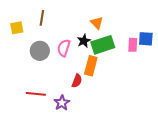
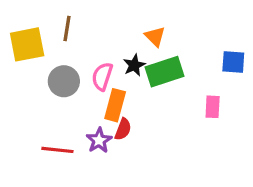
yellow square: (17, 28) -> (27, 44), size x1.6
pink rectangle: (133, 45) -> (213, 107), moved
orange rectangle: (91, 66) -> (115, 105), moved
purple star: (62, 103) -> (99, 140), moved

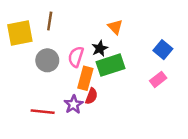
blue square: (233, 62) -> (163, 50), moved, turned 36
green rectangle: (165, 72) -> (110, 65), moved
pink rectangle: (213, 107) -> (158, 79), turned 49

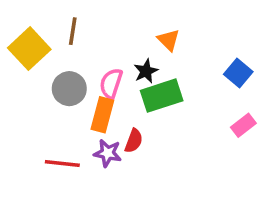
yellow square: (20, 33) -> (29, 49), turned -32
orange rectangle: (85, 78) -> (102, 115), moved
pink rectangle: (158, 79) -> (243, 125), moved
purple star: (74, 104) -> (108, 153), turned -30

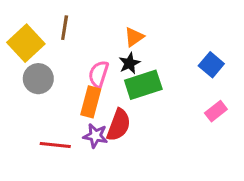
orange triangle: (169, 40) -> (134, 37), moved, turned 40
gray circle: (69, 89) -> (38, 79), moved
red semicircle: (134, 141) -> (119, 125), size x1.5

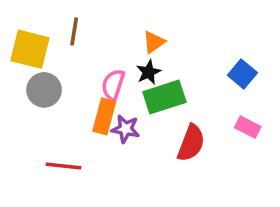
yellow square: (26, 43) -> (30, 49), turned -33
pink rectangle: (216, 111) -> (248, 127), turned 65
red semicircle: (119, 125) -> (191, 143), moved
purple star: (95, 136) -> (126, 129), moved

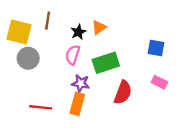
black star: (149, 72) -> (78, 32), moved
blue square: (242, 74) -> (156, 48), turned -30
orange rectangle: (104, 116) -> (77, 104), moved

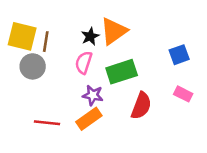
brown line: (48, 21) -> (46, 42), moved
orange triangle: (99, 27) -> (114, 31), size x1.6
blue square: (156, 48) -> (179, 55), turned -30
orange rectangle: (77, 104) -> (89, 119), turned 40

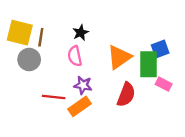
orange triangle: (114, 31) -> (119, 57), moved
pink semicircle: (84, 63) -> (75, 56), turned -30
green rectangle: (122, 72) -> (148, 64), moved, turned -72
red line: (47, 123) -> (54, 97), moved

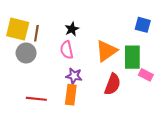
blue square: (160, 49) -> (143, 25), moved, turned 35
red line: (54, 97) -> (36, 99), moved
orange rectangle: (79, 106) -> (71, 95), turned -48

